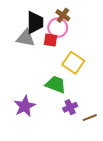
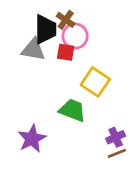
brown cross: (63, 15) -> (66, 20), moved
purple cross: (70, 107) -> (116, 137), moved

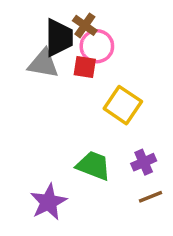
green trapezoid: (72, 110) -> (93, 166), moved
purple cross: (116, 137) -> (144, 162), moved
purple star: (32, 139) -> (48, 202), moved

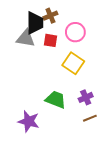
brown cross: (85, 25) -> (50, 16), turned 32
pink circle: (97, 46) -> (75, 32), moved
purple star: (48, 202) -> (29, 121), turned -30

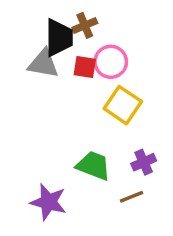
pink circle: (75, 32) -> (111, 62), moved
brown line: (90, 118) -> (131, 197), moved

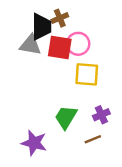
red square: (85, 67) -> (60, 47), size x1.5
yellow square: (123, 105) -> (87, 74), turned -30
green trapezoid: (93, 166) -> (66, 117), turned -80

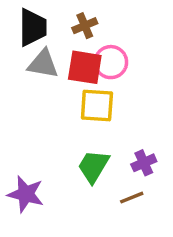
black trapezoid: (41, 27) -> (33, 27), moved
yellow square: (87, 74) -> (97, 106), moved
purple star: (34, 143) -> (26, 194), moved

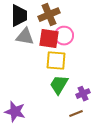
brown cross: (85, 26) -> (49, 15), size x1.5
green trapezoid: (93, 166) -> (59, 85), moved

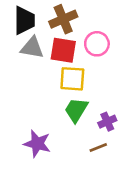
pink circle: (64, 36) -> (97, 44), moved
purple star: (15, 112) -> (37, 144), moved

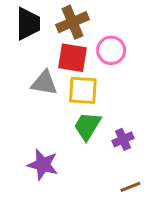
gray triangle: (32, 48) -> (44, 83), moved
brown line: (98, 148) -> (130, 187), moved

